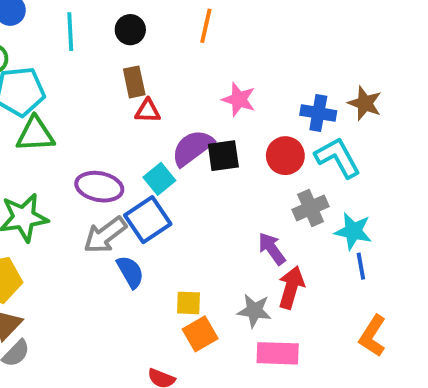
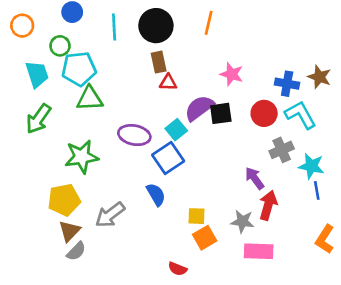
black circle: (130, 30) -> (156, 26), size x1.6
gray arrow: (105, 235) -> (110, 215), moved

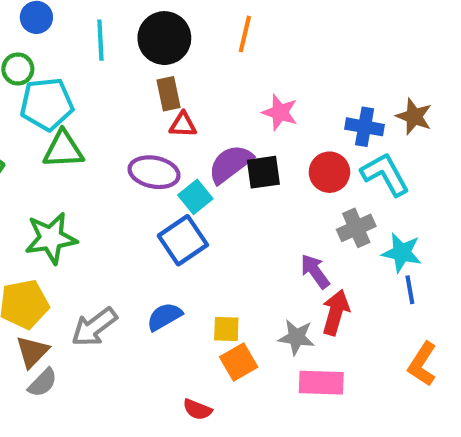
purple ellipse: (134, 135) -> (154, 172), moved
blue semicircle: (156, 194) -> (164, 317), moved, turned -90

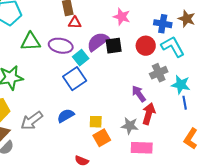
green triangle: (63, 149) -> (31, 42), moved

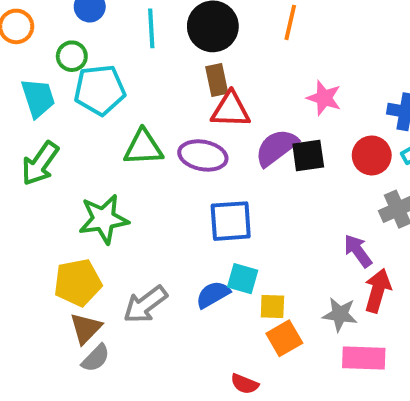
red triangle: (75, 23) -> (231, 110), size x1.5
cyan square: (81, 58) -> (243, 279), moved, turned -35
blue square: (75, 79) -> (231, 221), turned 30

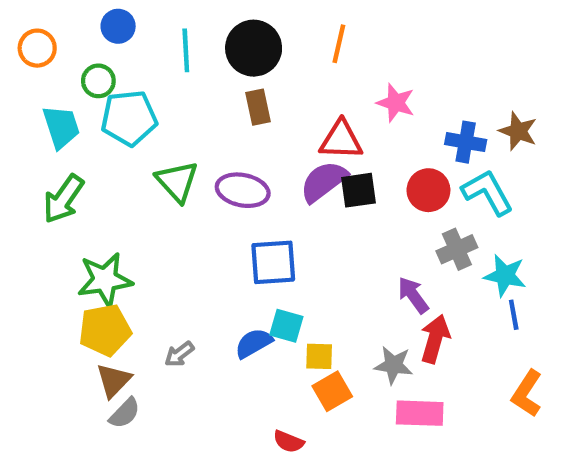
pink star: (324, 98) -> (396, 103), moved
red triangle: (231, 110) -> (341, 140), moved
green triangle: (143, 148) -> (177, 181), turned 51
green star: (104, 219) -> (105, 280), moved
gray arrow: (145, 304) -> (179, 354), size x0.6

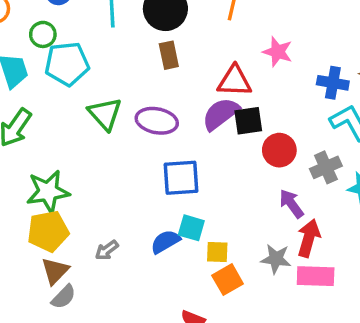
red circle: (428, 190) -> (279, 150), moved
pink rectangle: (420, 413) -> (316, 276), moved

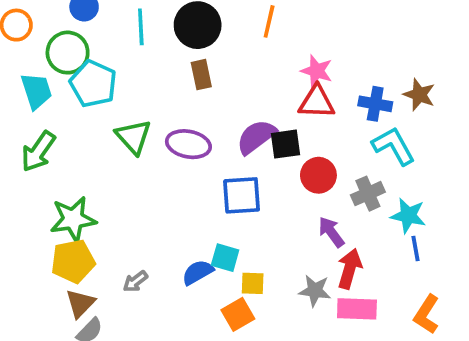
green circle: (43, 34) -> (68, 53), size x1.5
cyan pentagon: (67, 64) -> (93, 84), turned 30
red triangle: (234, 81) -> (317, 102), moved
blue square: (181, 178) -> (242, 195), moved
orange square: (228, 280) -> (238, 314), moved

